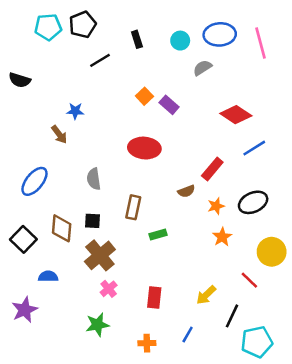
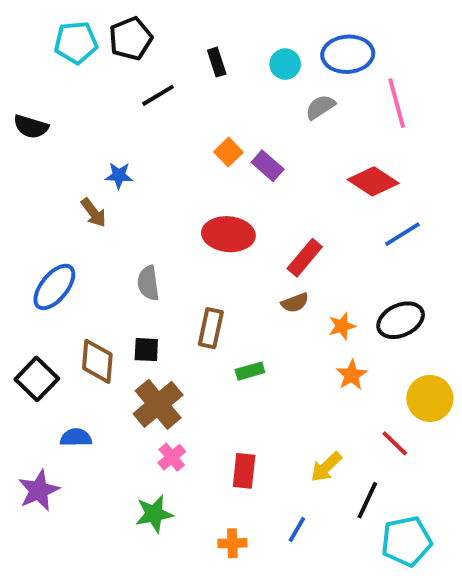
pink line: (260, 43) -> (397, 103), moved
red rectangle: (212, 169) -> (305, 258), moved

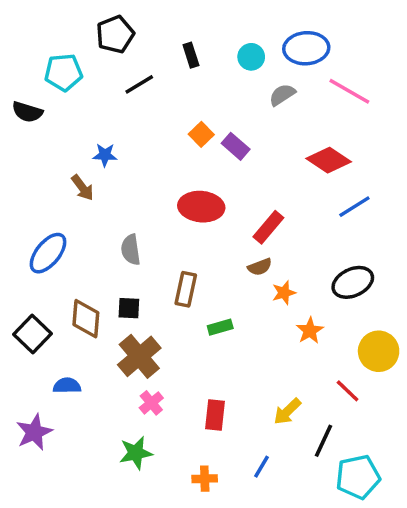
cyan pentagon: (76, 43) -> (64, 72), moved
pink line: (397, 103) -> (349, 91), turned -45
orange star: (342, 326) -> (284, 293), moved

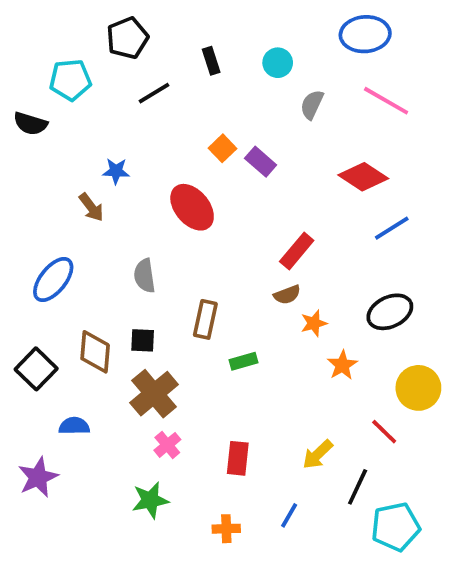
blue ellipse: (306, 48) -> (365, 34), moved
gray semicircle: (282, 95) -> (312, 105), turned -32
red ellipse: (201, 207) -> (192, 207), moved, turned 45

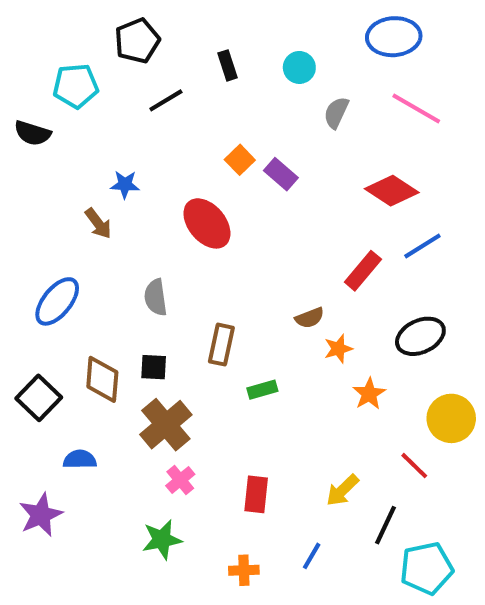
red rectangle: (297, 251) -> (363, 271), moved

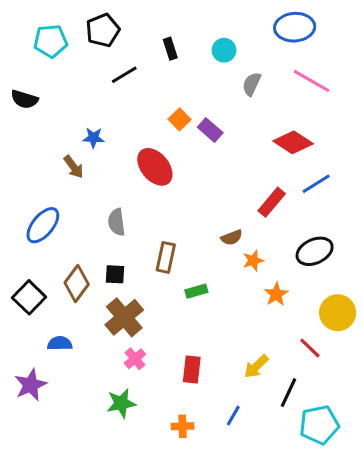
cyan pentagon: (76, 86) -> (51, 41), moved
brown diamond: (102, 379) -> (77, 284), turned 32

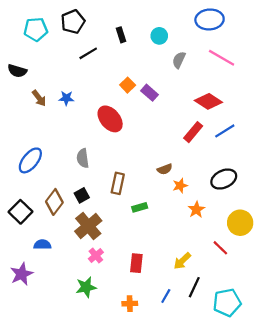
brown arrow: (74, 167) -> (39, 98), moved
red rectangle: (272, 202) -> (193, 132), moved
black square: (115, 274) -> (82, 195), turned -32
black line: (288, 393) -> (194, 287), moved

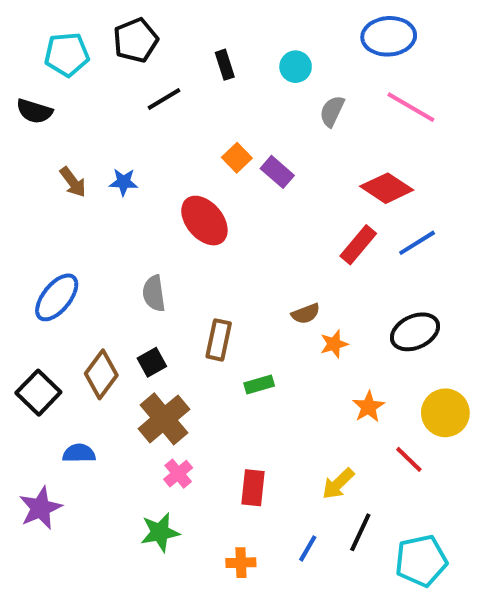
black semicircle: (17, 71) -> (34, 111), moved
orange star: (196, 210) -> (368, 407), moved

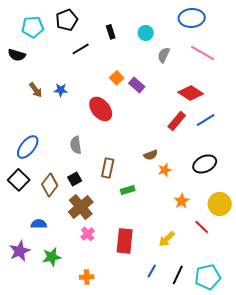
black square: (38, 393) -> (19, 180), moved
red rectangle: (253, 488) -> (125, 241), size x1.4
green star: (160, 532) -> (52, 257), moved
black line: (360, 532) -> (178, 275), moved
orange cross: (241, 563) -> (87, 277), moved

